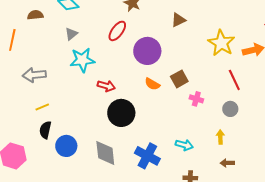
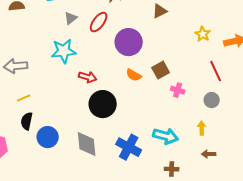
gray triangle: (71, 34) -> (71, 18), moved
yellow star: (221, 43) -> (203, 34), size x0.6
cyan arrow: (184, 145) -> (166, 136), size x1.4

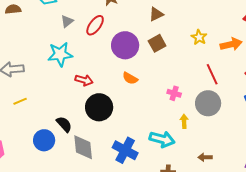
brown square: (161, 70) -> (157, 43), moved
gray circle: (212, 100) -> (208, 103), size x1.6
black semicircle: (27, 121) -> (64, 124), moved, turned 126
yellow arrow: (202, 128) -> (184, 121), moved

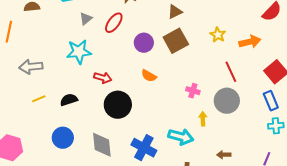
brown square: (157, 43) -> (176, 41), size x1.4
purple circle: (125, 45) -> (144, 43), size x0.7
black semicircle: (64, 124) -> (69, 100), moved, turned -66

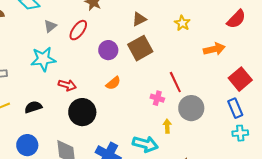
yellow star: (218, 35) -> (182, 23), moved
red line: (231, 72) -> (175, 82), moved
orange semicircle: (149, 76) -> (113, 83), turned -70

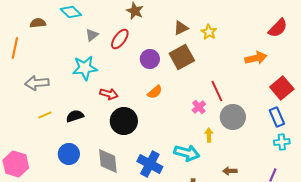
yellow star: (182, 23) -> (209, 32), moved
pink cross: (157, 98) -> (199, 107), turned 32

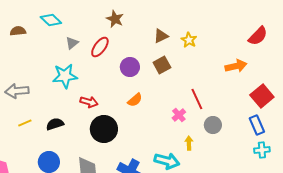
brown square: (182, 57) -> (162, 65), size x0.7
gray circle: (233, 117) -> (213, 125), size x0.7

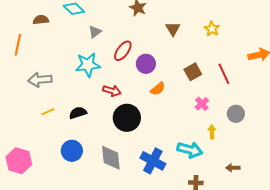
brown triangle: (161, 36) -> (173, 29), moved, turned -35
red ellipse: (100, 47) -> (123, 51), moved
brown square: (162, 65) -> (193, 72), moved
purple circle: (130, 67) -> (146, 64), moved
red line: (197, 99) -> (224, 74), moved

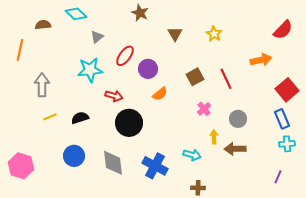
gray arrow: (40, 80) -> (42, 85), turned 95
cyan arrow: (190, 150) -> (192, 155), size x0.7
brown arrow: (233, 168) -> (235, 149), moved, size x1.5

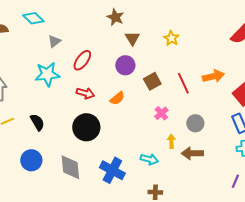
brown star: (140, 13) -> (115, 17), moved
orange arrow: (261, 60) -> (213, 76), moved
purple circle: (148, 69) -> (125, 65), moved
red arrow: (114, 96) -> (85, 93), moved
black semicircle: (80, 118) -> (37, 122), turned 78

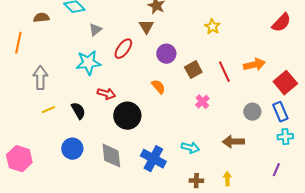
brown triangle: (132, 38) -> (146, 27), moved
red arrow: (85, 93) -> (106, 94), moved
orange semicircle: (117, 98) -> (158, 87), turned -91
gray circle: (195, 123) -> (252, 112), moved
yellow arrow: (171, 141) -> (227, 179), moved

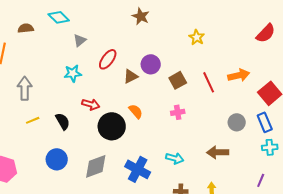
brown triangle: (146, 27) -> (131, 76), moved, turned 35
cyan star: (88, 63) -> (73, 73), size x0.7
orange semicircle: (158, 87) -> (136, 111), moved
pink cross: (202, 102) -> (178, 112), moved, turned 32
gray diamond: (111, 156) -> (96, 166), turned 76

